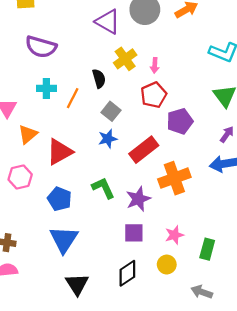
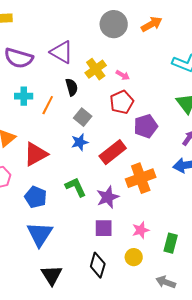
purple triangle: (108, 22) -> (62, 52), moved
pink arrow: (155, 65) -> (123, 75), turned -64
black diamond: (127, 273) -> (98, 265), turned -40

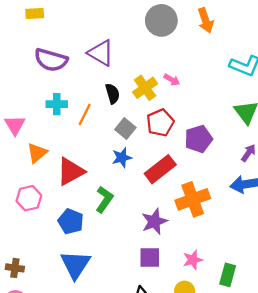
orange arrow: (152, 24) -> (206, 20), turned 100
yellow cross: (96, 69) -> (145, 88), moved
red pentagon: (122, 102) -> (160, 123), moved
green L-shape: (76, 187) -> (104, 199), moved, turned 60

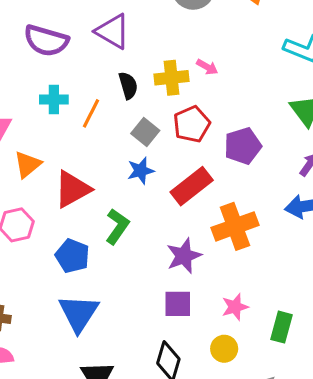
yellow cross: (145, 88) -> (172, 78), turned 30

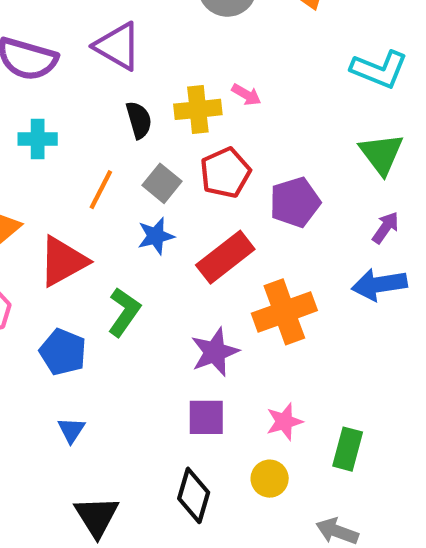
orange line: (91, 113) -> (101, 190), moved
blue triangle: (79, 313) -> (71, 430), size x0.5

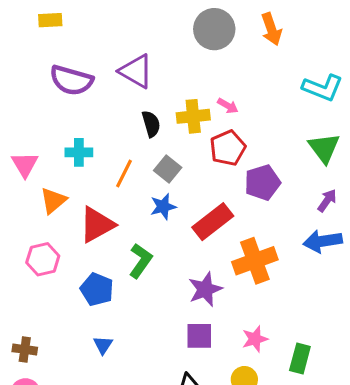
cyan cross: (38, 139) -> (79, 152), moved
red pentagon: (225, 173) -> (228, 148), moved

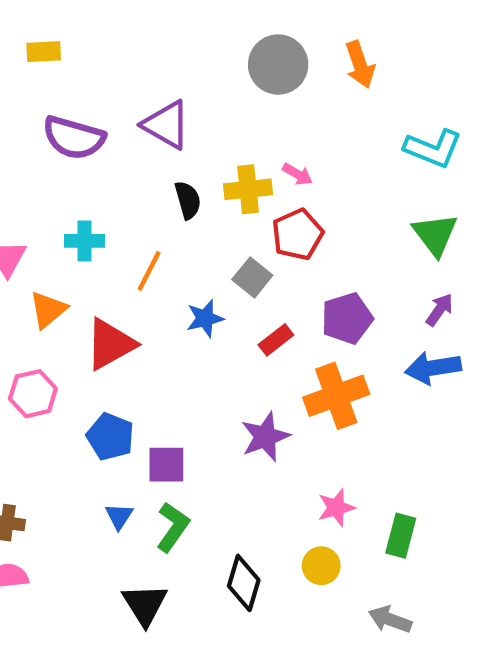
gray square: (168, 169) -> (252, 277), moved
purple pentagon: (262, 183) -> (347, 318), moved
red rectangle: (213, 222) -> (276, 340), size x0.6
green L-shape: (141, 261) -> (173, 527), moved
purple square: (199, 336) -> (166, 465), moved

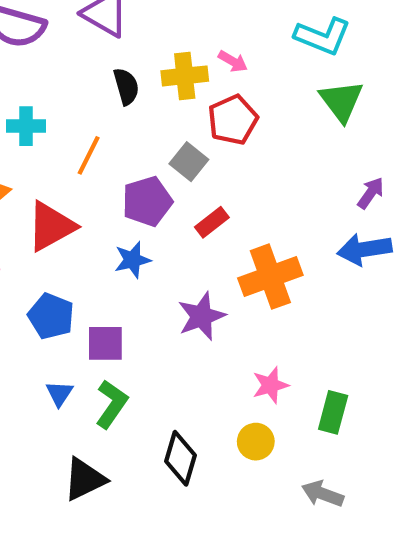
cyan L-shape: (433, 148) -> (323, 36), moved
green triangle: (435, 234) -> (341, 101), moved
blue star: (205, 318) -> (132, 260), moved
purple pentagon: (347, 318) -> (147, 201), moved
black triangle: (145, 604) -> (84, 479), turned 36

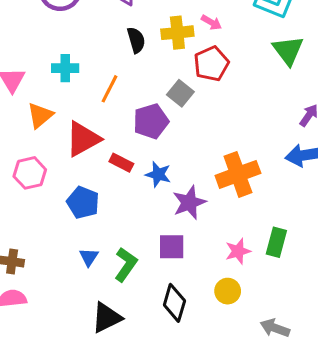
red rectangle: (212, 222) -> (121, 163), moved, turned 65
blue star: (132, 260) -> (158, 174), moved, turned 30
purple square: (105, 343) -> (172, 247), moved
green rectangle: (333, 412) -> (276, 242), moved

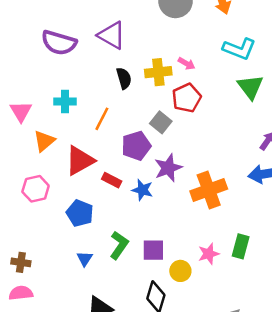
purple star: (189, 202) -> (168, 168), moved
green L-shape: (126, 264) -> (119, 245), moved
yellow circle: (228, 291) -> (180, 271), moved

